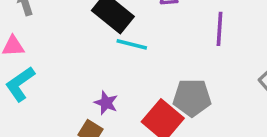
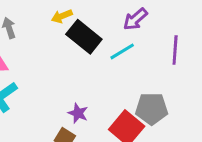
cyan line: (132, 44) -> (122, 51), moved, turned -45

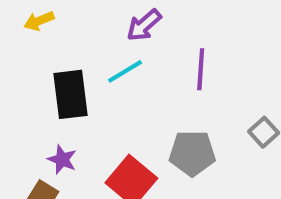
black rectangle: (84, 37) -> (71, 94), moved, turned 44
gray pentagon: (152, 109) -> (192, 153), moved

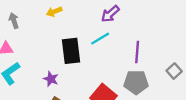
purple line: (201, 69) -> (137, 52), moved
purple star: (62, 159) -> (51, 79), moved

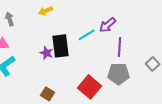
purple arrow: (110, 14) -> (108, 25), moved
purple star: (51, 79) -> (47, 53), moved

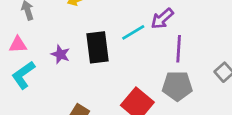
purple star: (47, 53) -> (60, 54), moved

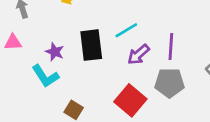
purple arrow: (162, 19) -> (138, 54), moved
cyan L-shape: (23, 75) -> (45, 76), moved, turned -88

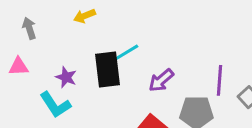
cyan line: (126, 30) -> (126, 53), moved
purple line: (171, 46) -> (219, 80), moved

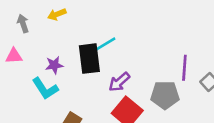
yellow arrow: (84, 16) -> (57, 14), moved
purple star: (66, 77) -> (54, 65), turned -30
purple arrow: (161, 80) -> (119, 82), moved

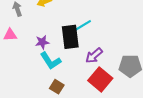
cyan L-shape: (45, 89) -> (51, 61), moved

